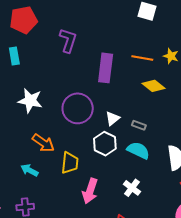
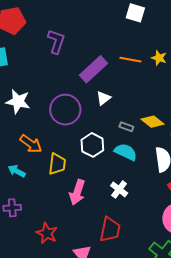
purple rectangle: (106, 68) -> (94, 69), turned 40
yellow diamond: (154, 86) -> (152, 122), moved
white triangle: (113, 118) -> (103, 98), moved

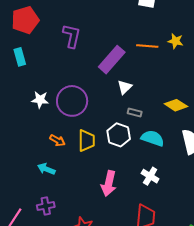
white star: (18, 101) -> (40, 100), size x0.7
purple circle: (65, 110) -> (72, 101), moved
gray rectangle: (126, 127) -> (135, 112), moved
orange arrow: (31, 144) -> (57, 140), size x0.7
yellow trapezoid: (57, 164) -> (86, 141), moved

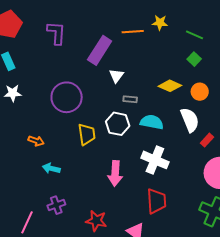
white star: (40, 100) -> (13, 93), moved
orange arrow: (57, 140) -> (36, 141), moved
white cross: (150, 176) -> (155, 160), size x1.5

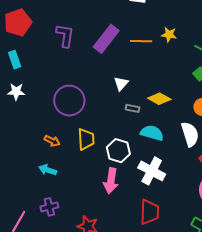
purple rectangle: (100, 50) -> (106, 39), moved
yellow diamond: (170, 86) -> (159, 99), moved
white hexagon: (118, 124) -> (118, 151), moved
orange arrow: (36, 141) -> (52, 141), moved

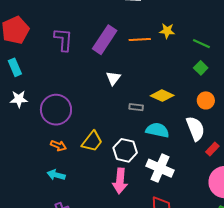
white triangle: (121, 84) -> (113, 78), moved
purple circle: (69, 101) -> (56, 110), moved
yellow trapezoid: (86, 139) -> (92, 141), turned 45

